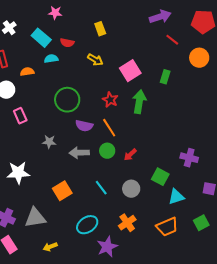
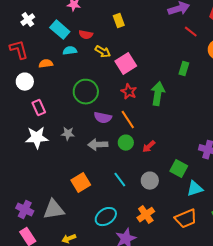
yellow arrow: (95, 60) -> (103, 52), moved
pink square: (130, 71) -> (126, 64), moved
white star: (18, 173) -> (37, 138), moved

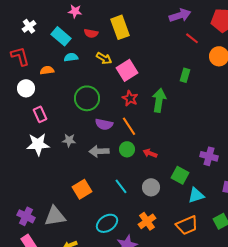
yellow rectangle: (119, 21) -> (120, 27), size x1.6
red semicircle: (86, 35) -> (91, 33), moved
red arrow: (149, 147) -> (150, 153), turned 64

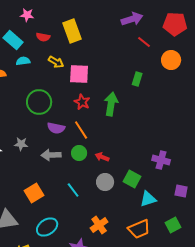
pink square: (127, 70) -> (79, 74), turned 35
gray circle: (151, 187) -> (105, 182), moved
cyan ellipse: (107, 223) -> (47, 227), moved

